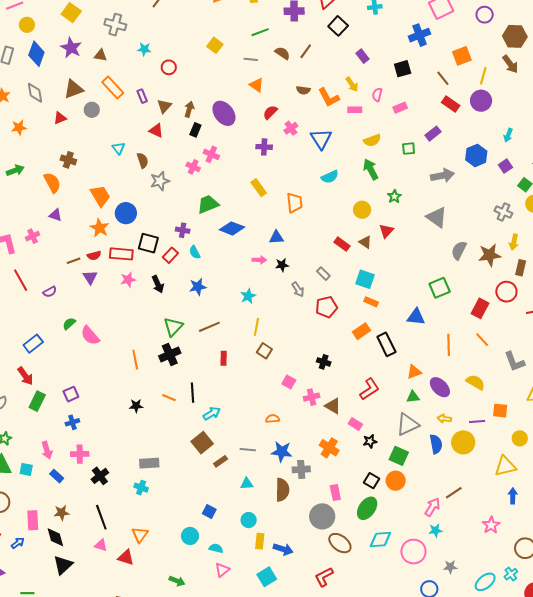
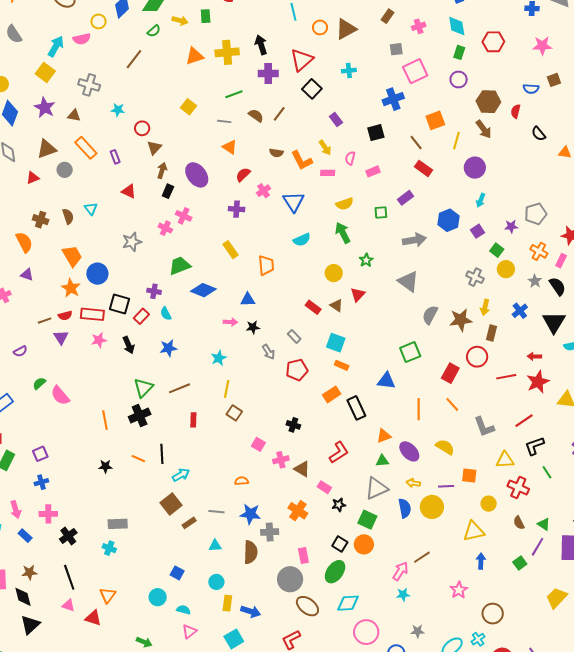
purple circle: (481, 101) -> (475, 168), moved
brown triangle: (164, 106) -> (154, 148), moved
brown semicircle: (143, 160) -> (68, 216), moved
pink circle: (413, 552) -> (366, 632), moved

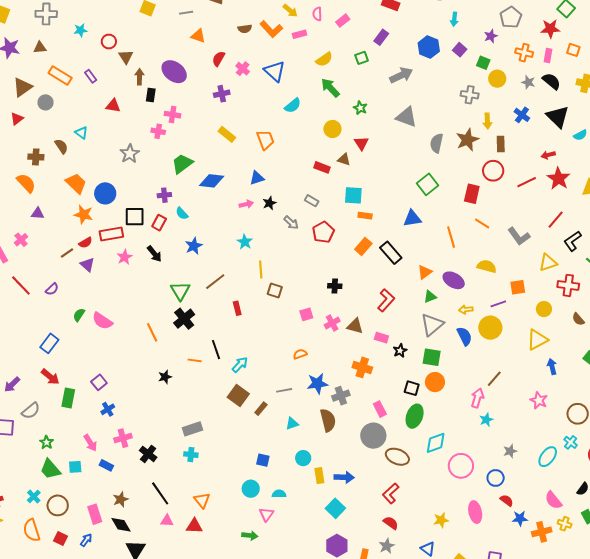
pink square: (258, 444) -> (306, 314), turned -32
pink triangle: (189, 631) -> (266, 514), moved

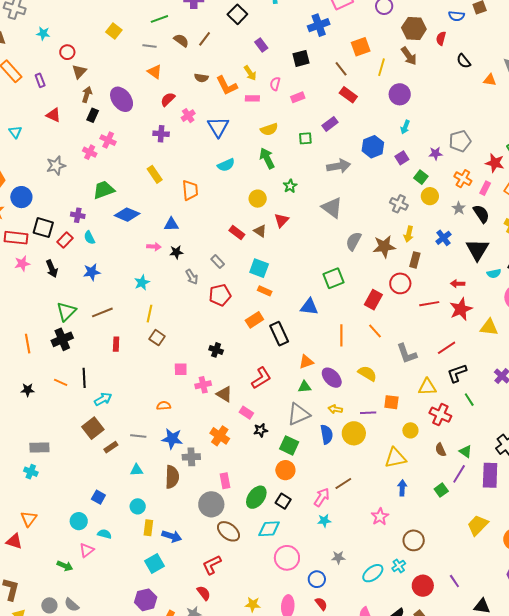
black square: (412, 388) -> (283, 501), moved

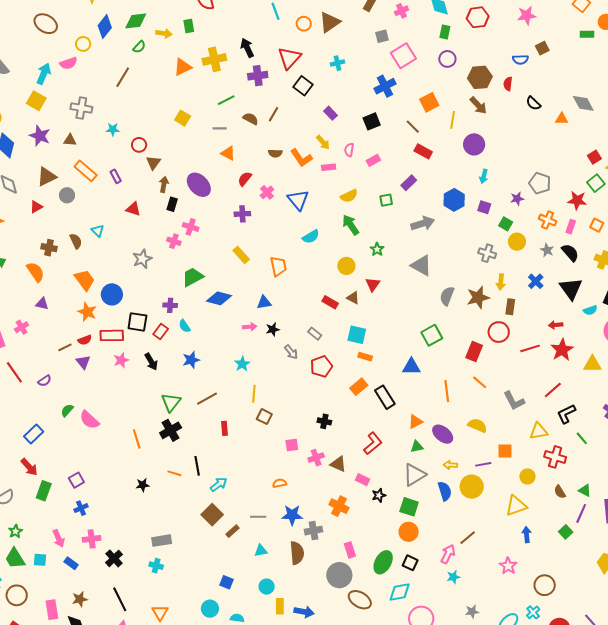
gray pentagon: (460, 141) -> (540, 183), turned -30
purple square: (402, 158) -> (484, 207), turned -32

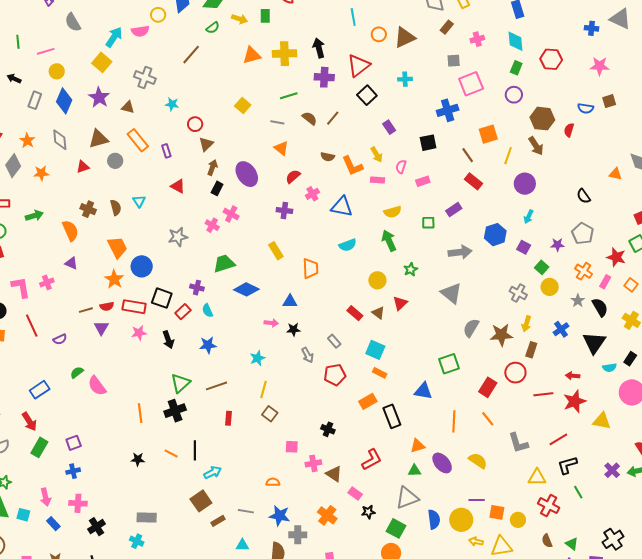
black semicircle: (533, 103) -> (584, 196), moved
blue triangle: (298, 200) -> (342, 207), turned -50
orange square: (505, 451) -> (497, 512), moved
yellow arrow: (450, 465) -> (476, 541), moved

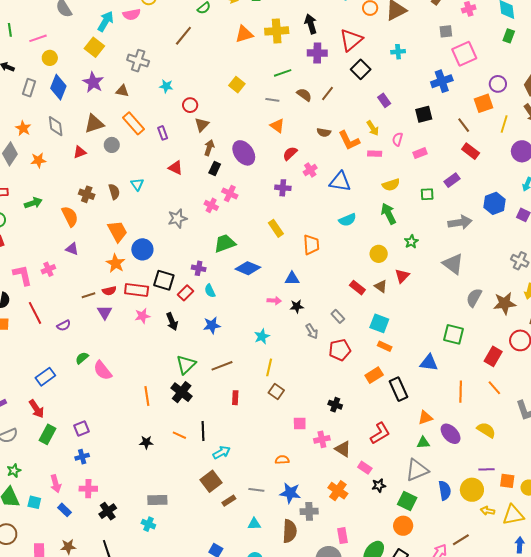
purple circle: (514, 95) -> (498, 84), moved
green square: (449, 364) -> (453, 334), turned 35
black cross: (175, 411) -> (182, 392), turned -30

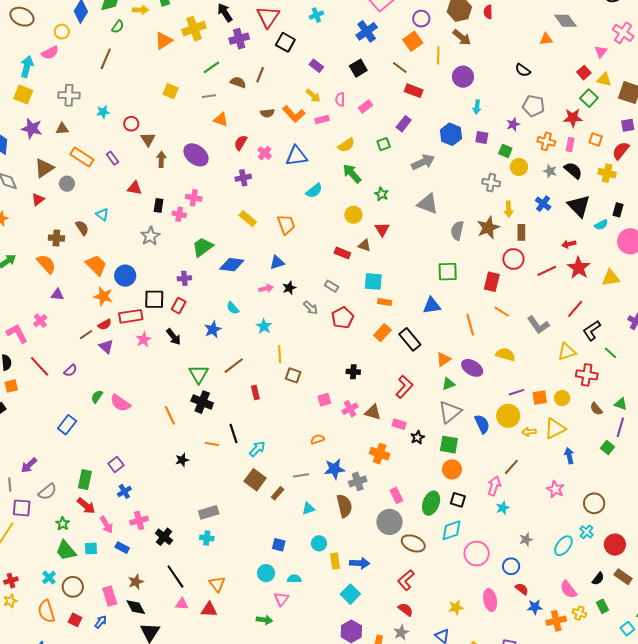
black rectangle: (215, 169) -> (159, 205), moved
cyan semicircle: (210, 291) -> (233, 308), moved
red arrow: (37, 409) -> (86, 506), moved

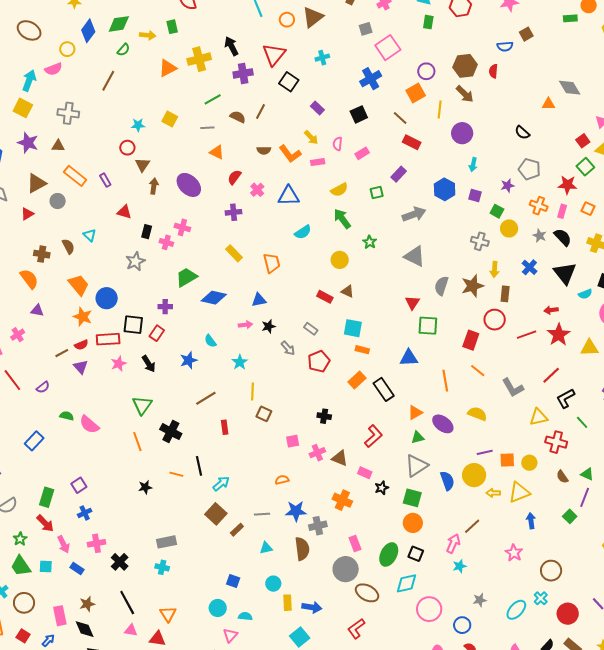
cyan star: (103, 112) -> (138, 125), moved
red triangle: (382, 229) -> (412, 303), moved
green triangle: (199, 374) -> (142, 405), moved
green semicircle: (97, 397) -> (67, 416), turned 64

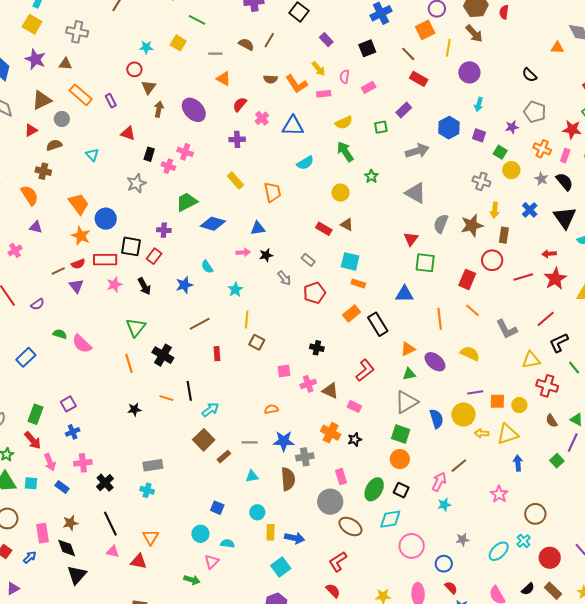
green line: (213, 99) -> (197, 20), moved, turned 54
brown semicircle: (68, 246) -> (54, 145), moved, turned -84
black star: (382, 488) -> (355, 439), moved

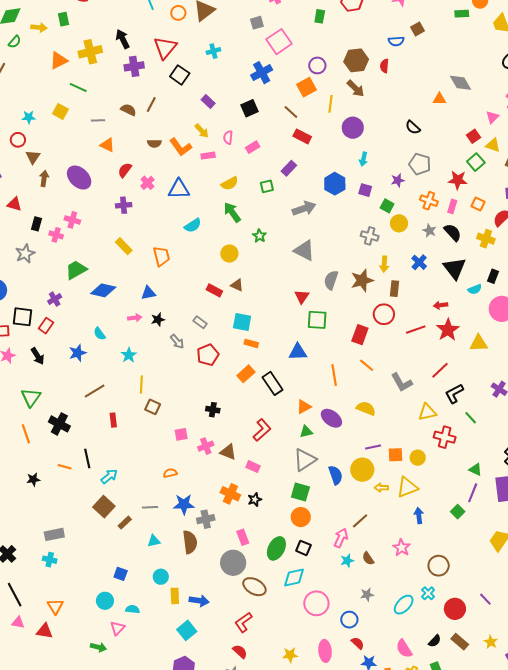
purple cross: (164, 230) -> (55, 299), turned -32
brown semicircle: (552, 421) -> (368, 558), moved

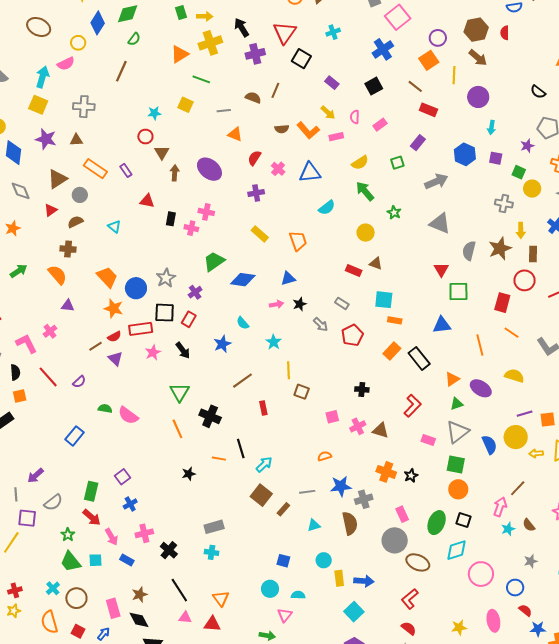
yellow arrow: (39, 27) -> (205, 16), moved
gray star: (25, 254) -> (166, 278), moved
pink rectangle: (253, 467) -> (428, 440), moved

